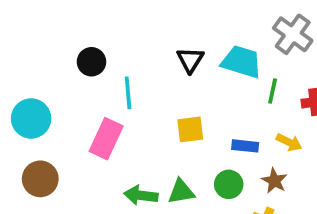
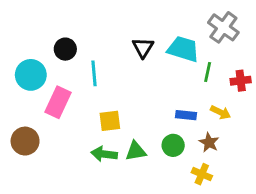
cyan circle: (31, 118) -> (31, 75), moved
yellow square: (190, 129) -> (110, 121), moved
pink rectangle: (106, 139) -> (58, 102), moved

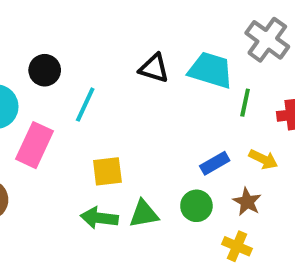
black triangle: (143, 48) -> (154, 68), turned -45
cyan line: (94, 73) -> (85, 105), turned 30
blue rectangle: (186, 115) -> (215, 163), turned -36

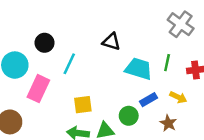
cyan trapezoid: (211, 70) -> (139, 69), moved
green circle: (196, 206) -> (129, 116), moved

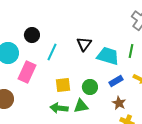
black triangle: (111, 42) -> (84, 44), moved, turned 49
green circle: (129, 116) -> (90, 87), moved
brown star: (168, 123) -> (119, 103), moved

